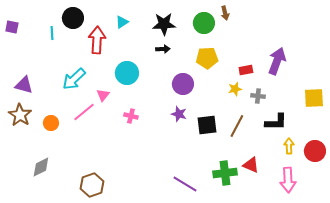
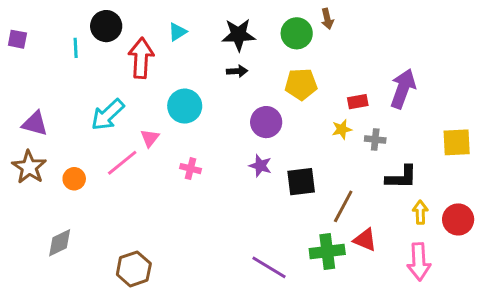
brown line: (237, 126) -> (343, 206), moved

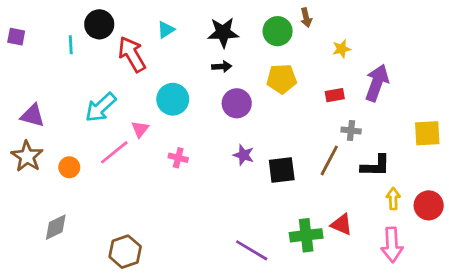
red arrow: (141, 58) -> (132, 54), turned -33
purple circle: (266, 122) -> (237, 103), moved
yellow star: (342, 129) -> (342, 49), moved
brown line: (343, 206) -> (329, 160), moved

